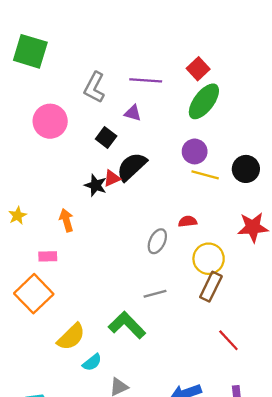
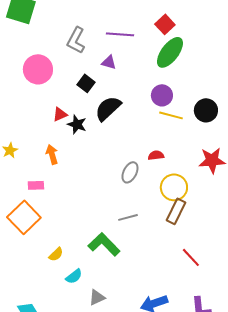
red triangle: (112, 178) -> (60, 114), moved
yellow semicircle: (71, 337) -> (56, 254), size x0.6

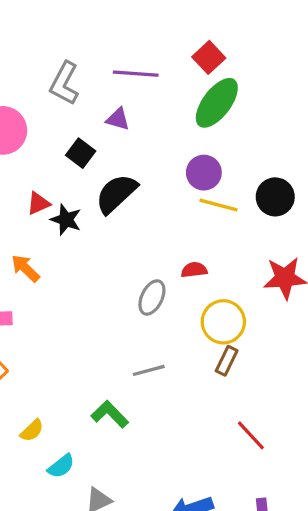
orange arrow: (52, 154) -> (25, 268), turned -30
brown rectangle: (176, 211) -> (227, 361), size x0.7
green L-shape: (104, 244) -> (110, 414), size x0.7

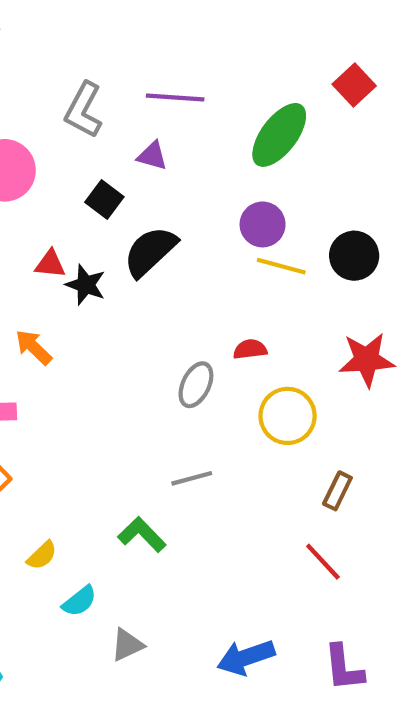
red square: (209, 57) -> (354, 85), moved
red triangle: (38, 203) -> (50, 264), turned 30
brown rectangle: (227, 361) -> (337, 491), moved

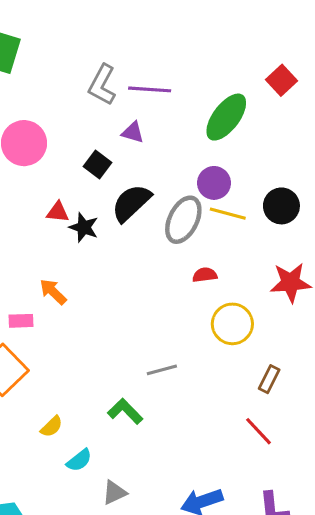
gray L-shape: (84, 110) -> (102, 85), moved
orange arrow: (34, 347) -> (53, 292), moved
gray ellipse: (196, 385) -> (183, 220), moved, size x1.4

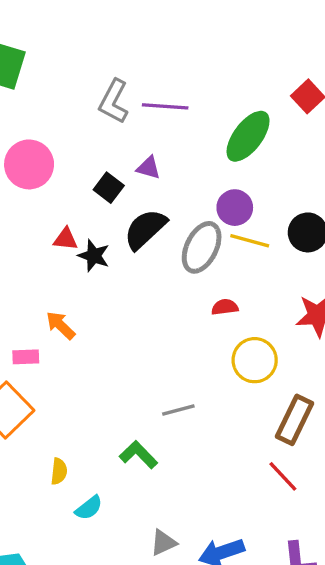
purple triangle: (133, 132) -> (148, 168), moved
brown rectangle: (269, 379) -> (294, 420), size x1.6
yellow semicircle: (52, 427) -> (59, 471), turned -40
gray triangle: (114, 492) -> (163, 543), moved

